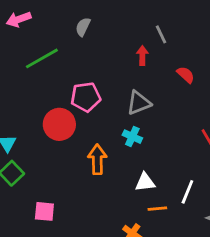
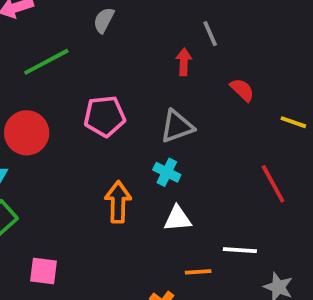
red circle: (59, 124) -> (27, 133), moved
white triangle: (145, 182) -> (178, 219), moved
white line: (187, 192) -> (240, 250), turned 70

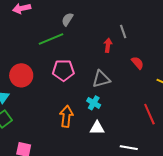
green line: (46, 62) -> (51, 39), moved

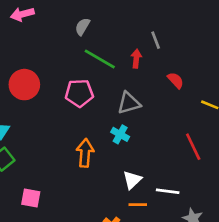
green line: (51, 39) -> (100, 59), moved, turned 55
red circle: (21, 75) -> (24, 85), moved
white triangle: (97, 128) -> (132, 180), moved, turned -42

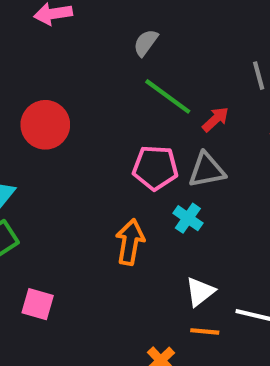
red arrow: (136, 59) -> (215, 119), moved, turned 36
pink pentagon: (79, 93) -> (155, 168), moved

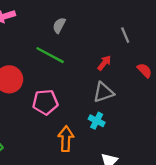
green line: (168, 96) -> (50, 55), moved
pink pentagon: (155, 168) -> (45, 102), moved

